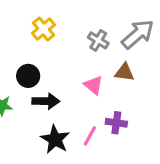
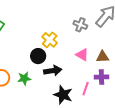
yellow cross: (44, 29) -> (50, 40), moved
brown triangle: (124, 72) -> (103, 57), moved

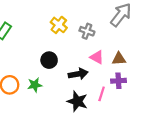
gray cross: (80, 25) -> (87, 31), moved
yellow cross: (50, 40) -> (59, 25), moved
black arrow: (53, 71) -> (78, 74), moved

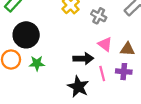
black circle: (49, 60) -> (26, 35), moved, size x1.5
pink line: (102, 94) -> (102, 73), moved, turned -40

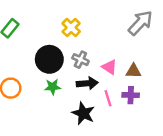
gray cross: (99, 16) -> (80, 60), moved
black circle: (26, 35) -> (49, 59), moved
green star: (37, 63) -> (53, 87), moved

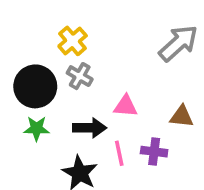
gray cross: (80, 60) -> (80, 76), moved
pink triangle: (109, 67) -> (126, 106), turned -35
brown triangle: (134, 71) -> (182, 117), moved

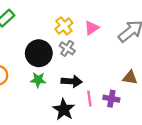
pink triangle: (126, 106) -> (92, 28), moved, turned -42

